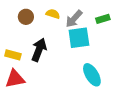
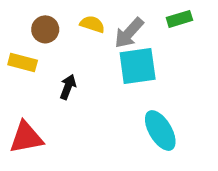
green rectangle: (103, 19) -> (179, 19), moved
black arrow: (39, 50) -> (68, 87), size x0.6
yellow rectangle: (13, 55) -> (23, 63), moved

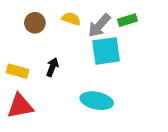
green rectangle: (179, 19) -> (128, 20), moved
yellow rectangle: (23, 63) -> (17, 71), moved
cyan ellipse: (160, 130) -> (97, 101), moved, turned -48

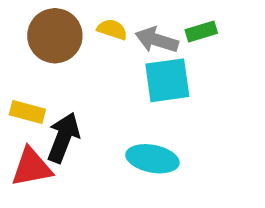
brown circle: (35, 23) -> (55, 36), size x1.6
gray arrow: (99, 25) -> (157, 40), turned 65
black arrow: (52, 67) -> (63, 138), moved, size x1.6

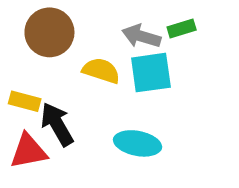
yellow semicircle: (112, 29) -> (101, 71), moved, size x1.4
black arrow: (63, 138) -> (57, 124), turned -51

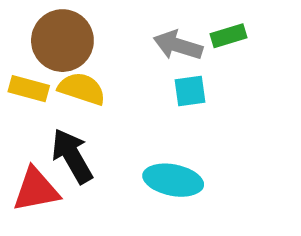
yellow semicircle: (101, 71) -> (82, 89), moved
cyan square: (151, 73) -> (190, 91), size x0.6
yellow rectangle: (25, 101) -> (29, 89), moved

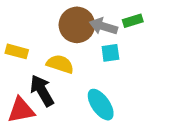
brown circle: (62, 41) -> (77, 25), moved
yellow semicircle: (82, 89) -> (60, 64), moved
cyan ellipse: (173, 180) -> (101, 105), turned 44

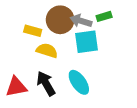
yellow rectangle: (17, 51) -> (33, 31), moved
cyan square: (110, 53) -> (87, 42), size x1.6
black arrow: (42, 91) -> (46, 83), moved

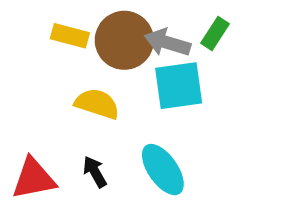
green rectangle: (104, 16) -> (215, 33), turned -40
yellow rectangle: (33, 31) -> (70, 36), moved
black arrow: (46, 83) -> (95, 172), size x0.6

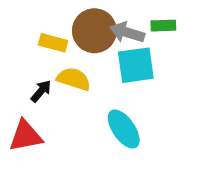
green rectangle: (215, 33) -> (163, 26), turned 55
yellow rectangle: (70, 36) -> (53, 43), moved
black arrow: (95, 172) -> (41, 91), moved, turned 70

